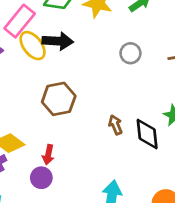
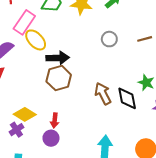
black arrow: (58, 41) -> (58, 58), moved
brown arrow: (115, 125) -> (103, 94), size x1.5

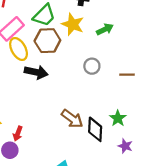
brown hexagon: (59, 78) -> (47, 41), moved
brown arrow: (103, 94) -> (72, 119), turned 140

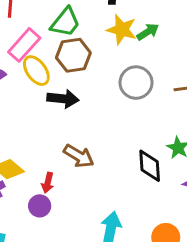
yellow star: (73, 24) -> (122, 30), moved
gray circle: (92, 66) -> (136, 83), size x1.5
brown arrow: (72, 119) -> (79, 156), moved

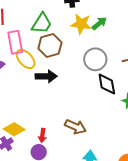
pink rectangle: (24, 45) -> (15, 42), turned -45
brown arrow: (79, 156) -> (75, 127), moved
black diamond: (150, 166) -> (107, 84), moved

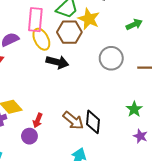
green arrow: (99, 23) -> (134, 24), moved
yellow star: (81, 24) -> (89, 19), moved
black diamond: (107, 84) -> (93, 122), moved

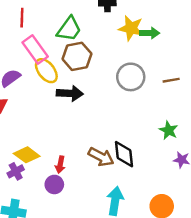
yellow star: (89, 19) -> (131, 28), moved
pink rectangle: (35, 20) -> (35, 50), turned -30
green arrow: (134, 24) -> (150, 33), turned 35

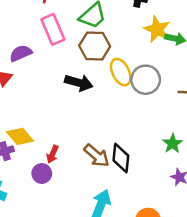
yellow ellipse: (46, 71) -> (121, 72), moved

